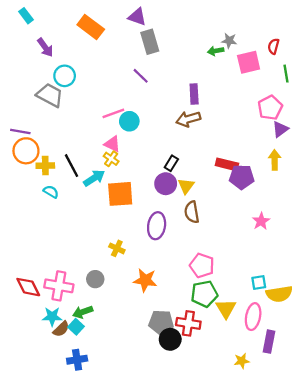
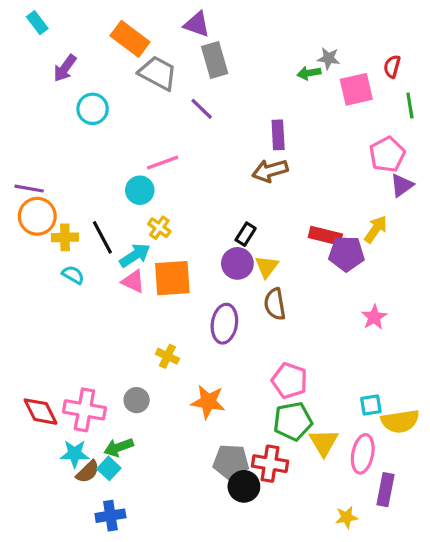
purple arrow: (45, 47) -> (65, 68), turned 72
gray trapezoid: (50, 95) -> (158, 73), moved
cyan circle: (129, 121) -> (140, 190), moved
pink triangle: (112, 144) -> (133, 281), moved
yellow arrow: (275, 160) -> (376, 229), moved, turned 36

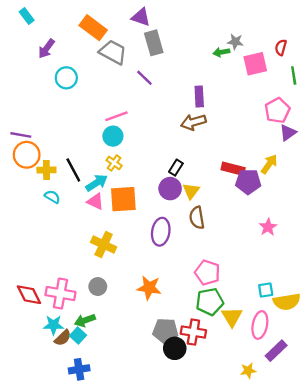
cyan circle: (140, 190) -> (113, 136), moved
yellow cross: (167, 356) -> (104, 245), moved, size x1.5
purple rectangle: (386, 490) -> (276, 351), turned 35

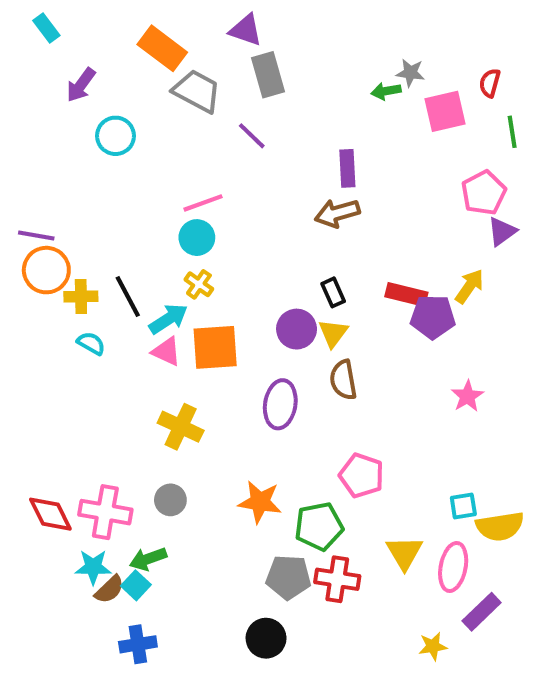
black rectangle: (176, 168) -> (333, 292), moved, turned -56
green pentagon: (210, 302) -> (319, 526), moved
black circle: (175, 348) -> (266, 638), moved

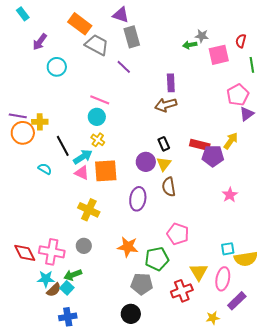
pink line: (203, 203) -> (100, 100), turned 42
yellow cross: (81, 296) -> (40, 122), moved
red cross: (337, 579) -> (182, 291), moved, turned -30

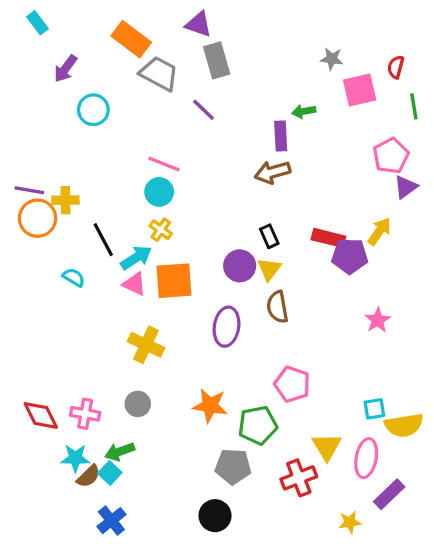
green arrow: (190, 45) -> (304, 111), moved
pink cross: (52, 252) -> (85, 414), size x0.7
blue cross: (68, 317) -> (111, 521), turned -30

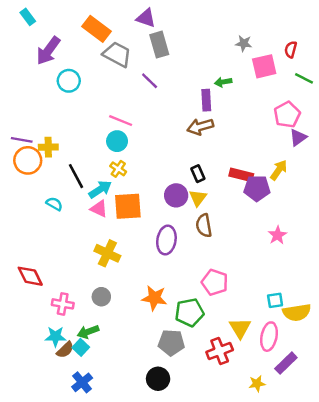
purple arrow: (65, 69) -> (48, 51), size x1.4
green line: (414, 106) -> (304, 78), turned -54
red diamond: (41, 415) -> (30, 276), moved

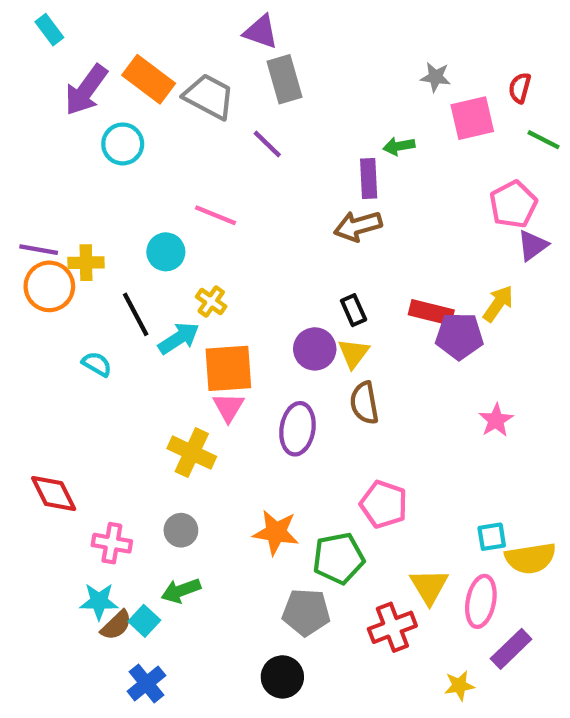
orange rectangle: (97, 29) -> (149, 79), moved
cyan circle: (117, 141) -> (166, 252), moved
pink triangle: (99, 209) -> (228, 407), moved, turned 36
green arrow: (88, 332) -> (181, 591), moved

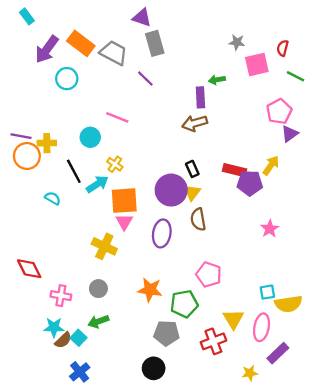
purple circle: (315, 349) -> (171, 190), size x1.4

